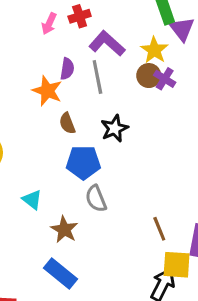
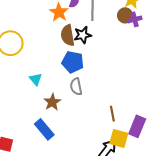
purple cross: (165, 79) -> (135, 19), turned 32
brown semicircle: (67, 123) -> (68, 35), size x1.5
black star: (115, 128) -> (83, 35), moved

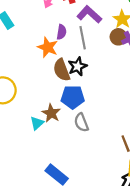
cyan triangle: (36, 79) -> (37, 123), turned 40
brown star: (52, 102) -> (51, 113), moved

